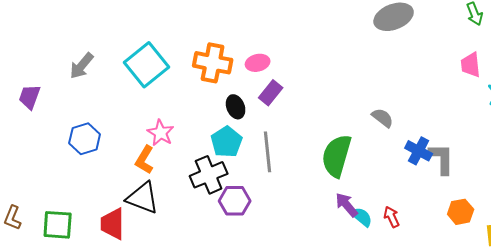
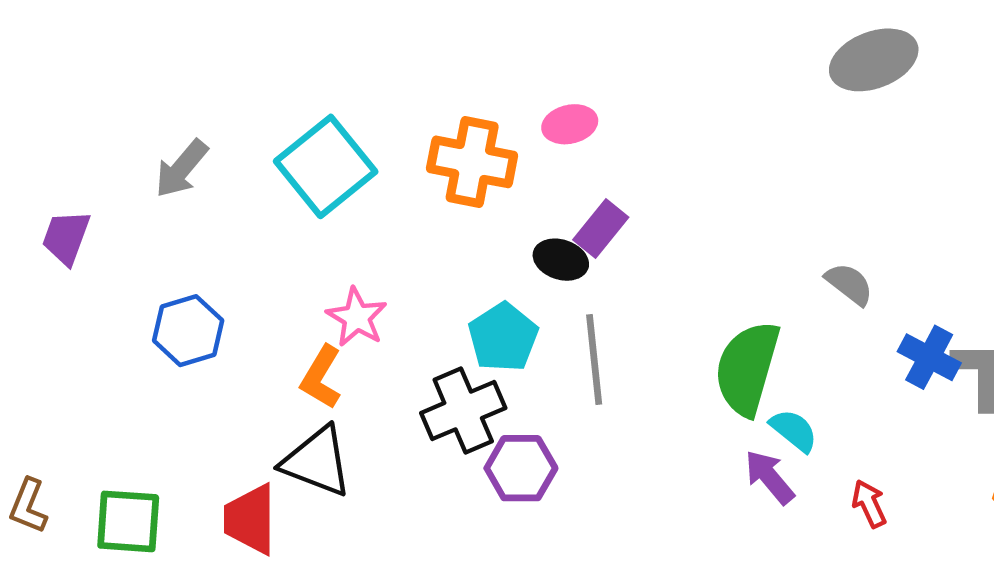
pink ellipse: (258, 63) -> (570, 124), moved
black ellipse: (236, 107) -> (561, 260), moved, turned -50
cyan semicircle: (362, 217) -> (794, 430), moved

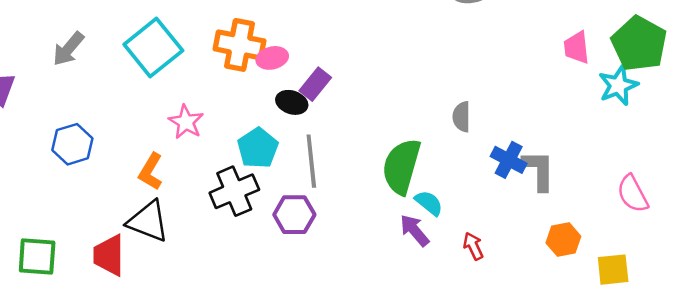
pink ellipse: (570, 124) -> (272, 58), moved
gray semicircle: (849, 284) -> (462, 117), turned -128
pink star: (357, 317) -> (186, 122), moved
purple hexagon: (521, 468) -> (294, 215), moved

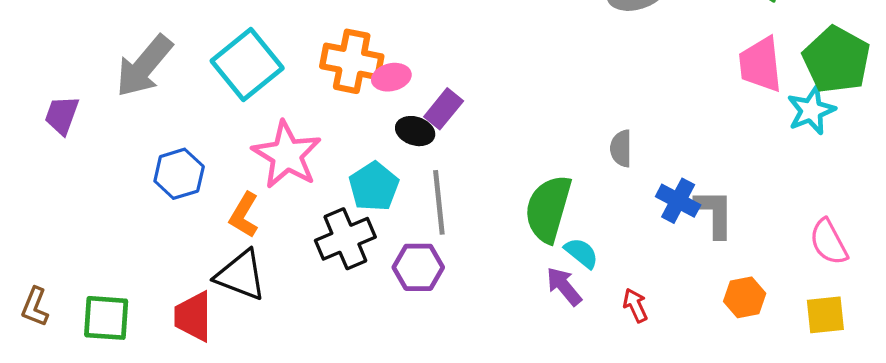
pink trapezoid: (577, 48) -> (760, 64), size x1.4
gray arrow: (68, 49) -> (144, 66), size x1.5
pink star: (186, 122) -> (287, 155), size x1.6
blue hexagon: (72, 144) -> (179, 174), moved
yellow square: (613, 270) -> (825, 315), moved

